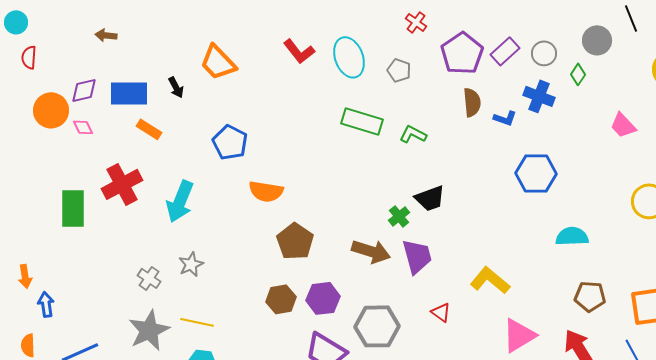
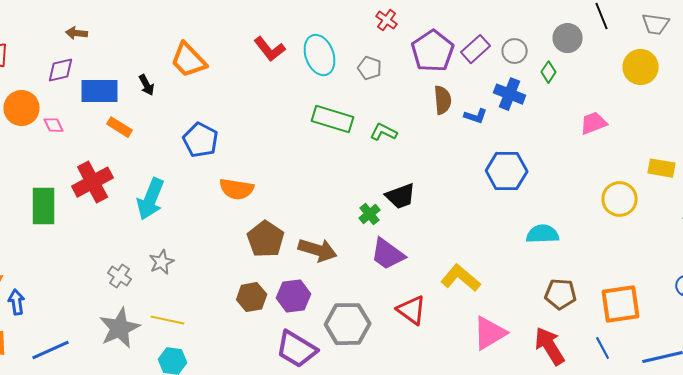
purple diamond: (84, 90) -> (61, 70), moved
pink trapezoid: (623, 125) -> (594, 123), turned 112
brown arrow: (371, 251) -> (318, 250), moved
purple trapezoid: (417, 256) -> (388, 254), turned 141
red triangle: (441, 312) -> (412, 310), size x1.5

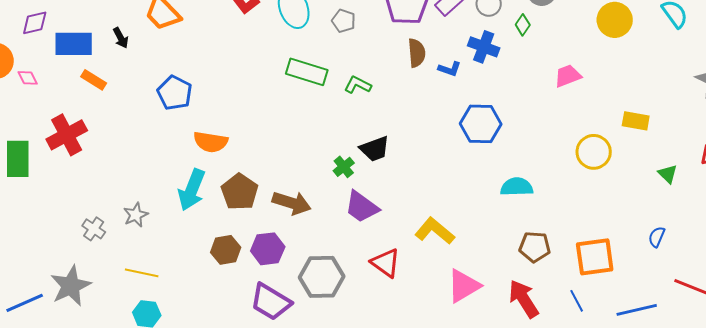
cyan arrow: (151, 199) -> (192, 190), moved
gray star: (120, 328) -> (71, 286), moved

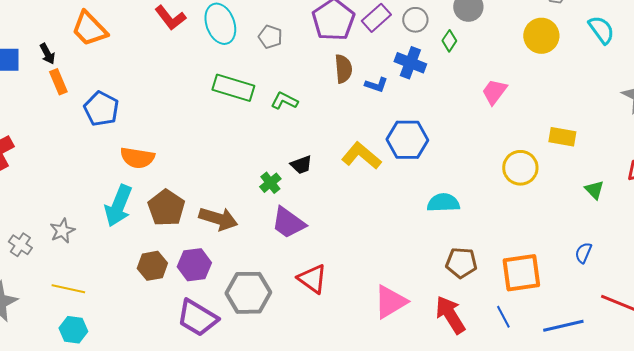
pink trapezoid: (568, 76) -> (494, 92), turned -32
orange rectangle: (94, 80) -> (58, 82), moved, turned 35
black trapezoid: (375, 149) -> (301, 165), size x0.7
yellow L-shape: (435, 231) -> (361, 156), moved

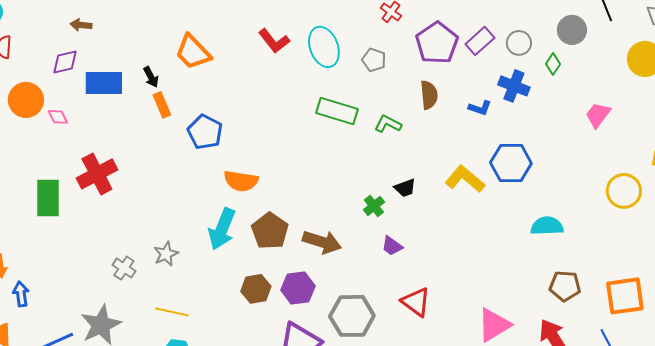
brown semicircle: (343, 69) -> (429, 95), moved
purple trapezoid: (288, 223) -> (392, 246), size x0.6

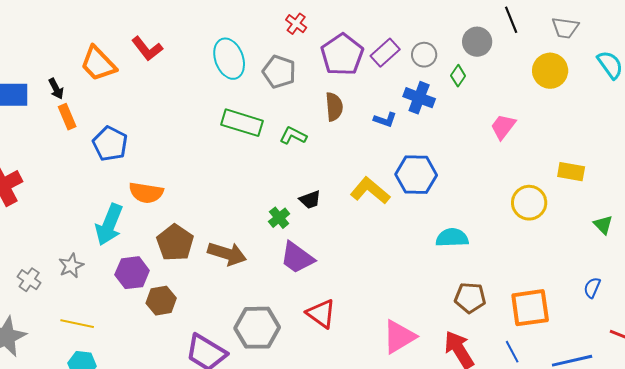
red L-shape: (274, 41) -> (147, 49), moved
gray pentagon: (374, 60) -> (279, 72), size x1.4
cyan arrow: (222, 229) -> (109, 225), moved
purple trapezoid: (392, 246) -> (297, 258), size x1.6
purple hexagon: (298, 288) -> (132, 273), moved

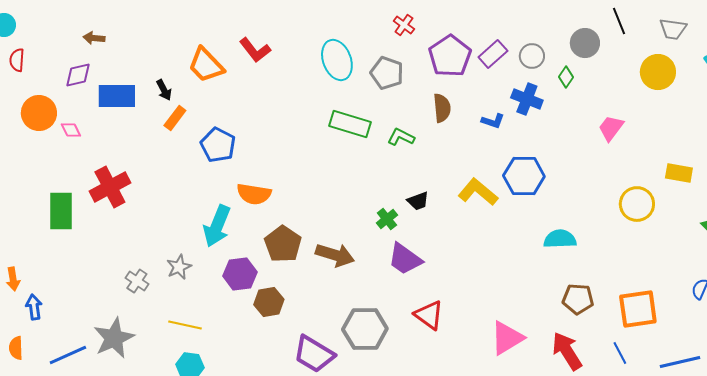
orange rectangle: (67, 117) -> (175, 118), turned 60

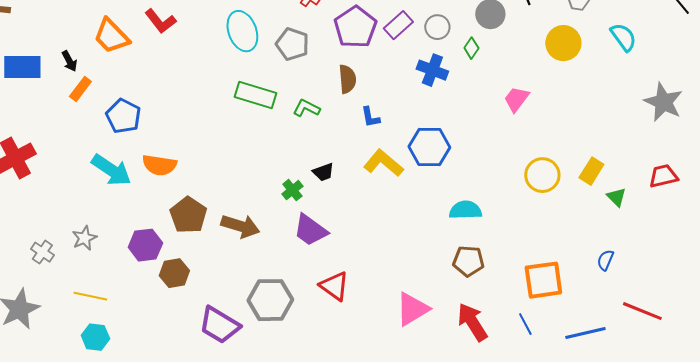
blue L-shape: (493, 121) -> (370, 117), moved, turned 60
yellow rectangle: (679, 173) -> (591, 171), moved, turned -68
cyan arrow: (217, 226) -> (111, 170), moved, turned -78
brown pentagon: (578, 299) -> (468, 261), moved

